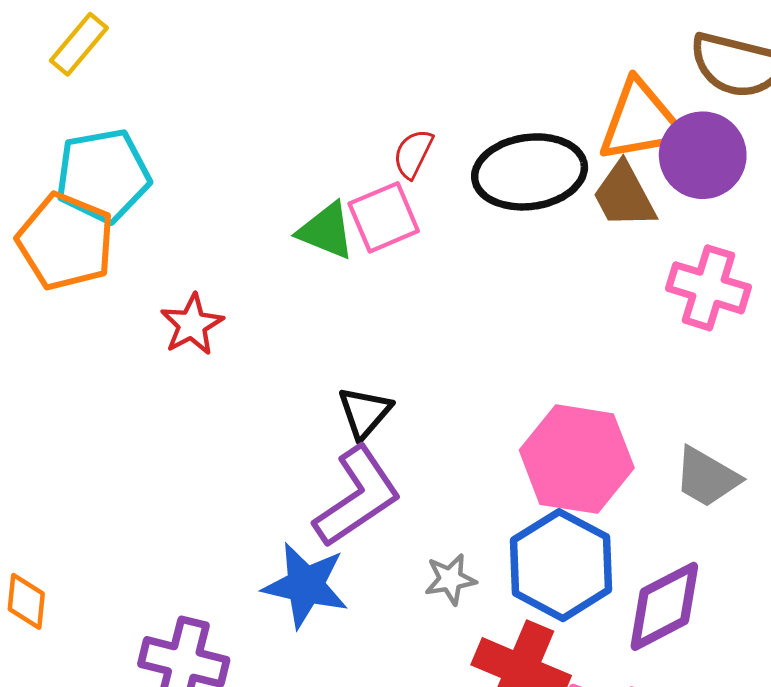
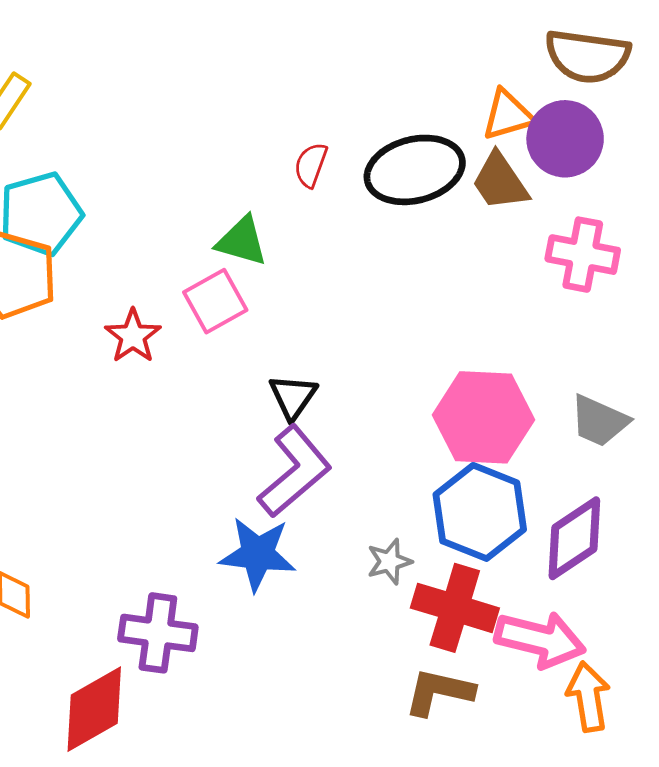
orange triangle: (641, 121) -> (508, 115), size x0.7
pink square: (384, 217) -> (215, 301), moved
gray star: (450, 579) -> (389, 562), moved

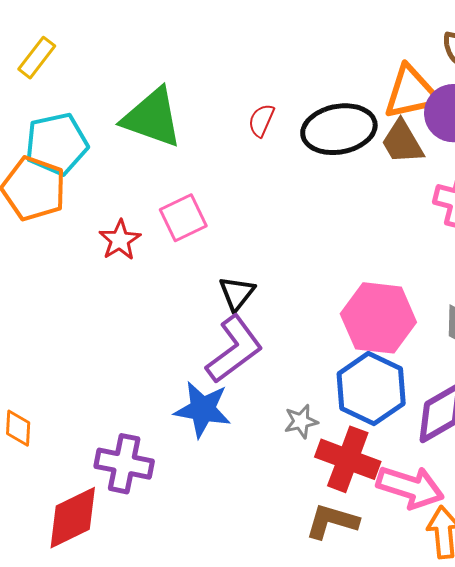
orange triangle: (508, 115) -> (411, 93), size x1.4
green triangle: (242, 241) -> (152, 118), moved, size x1.6

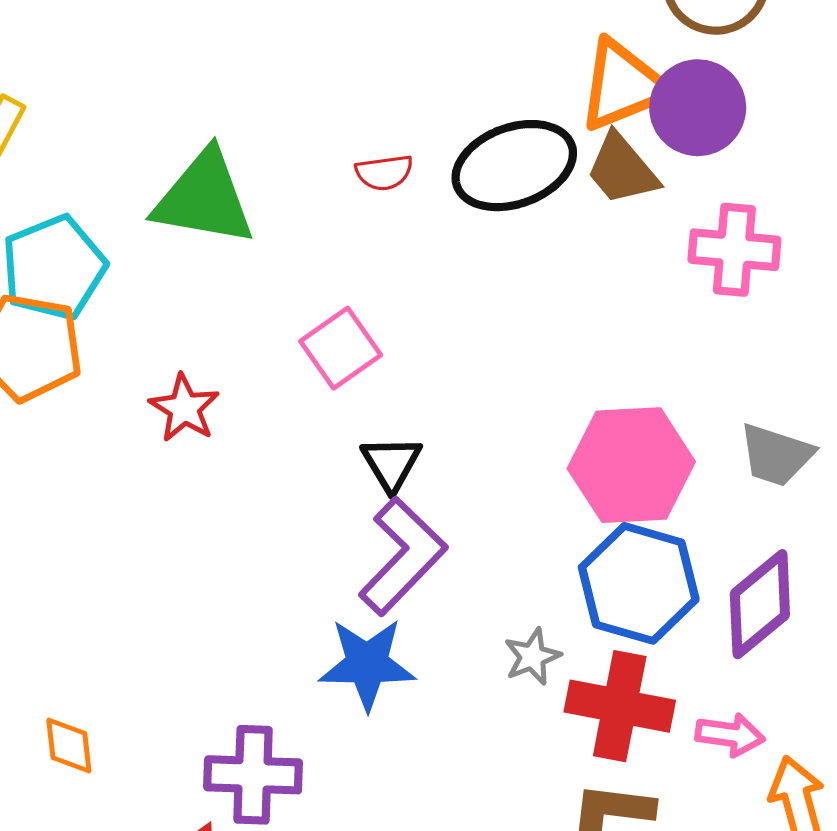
red semicircle: (261, 120) -> (384, 173), turned -112
pink square: (183, 218) -> (341, 348), moved
pink arrow: (410, 487) -> (730, 735), size x0.6

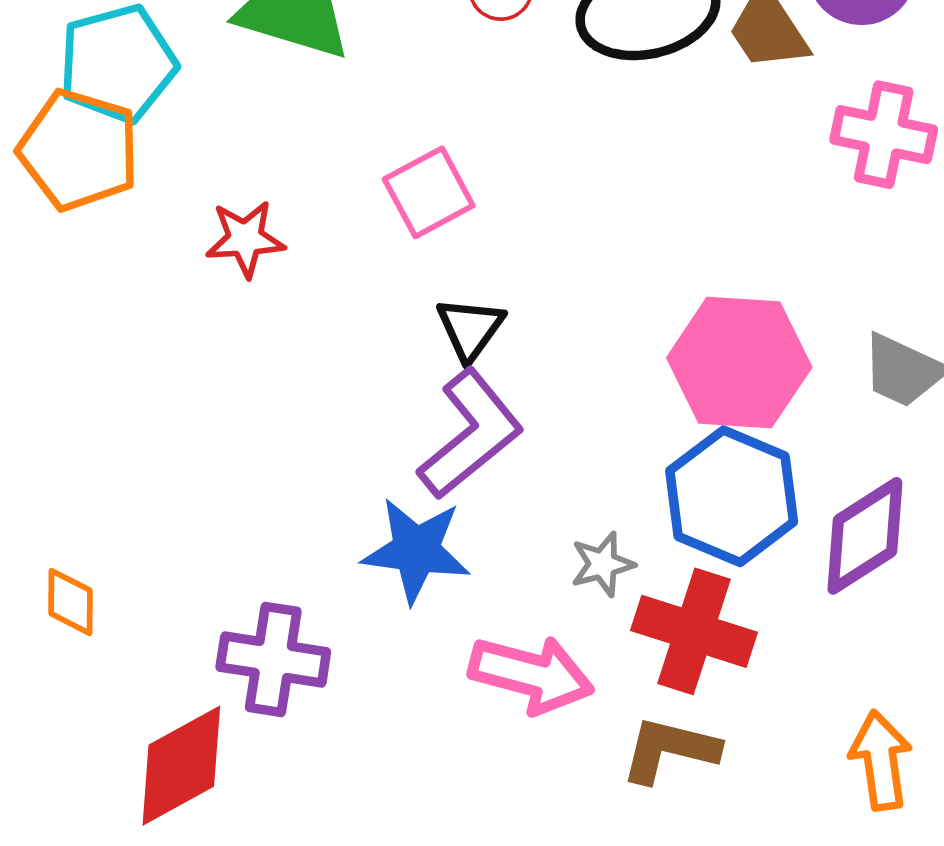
red star: (184, 408) -> (245, 239), turned 30
pink arrow: (730, 735) -> (531, 674), moved, size x1.6

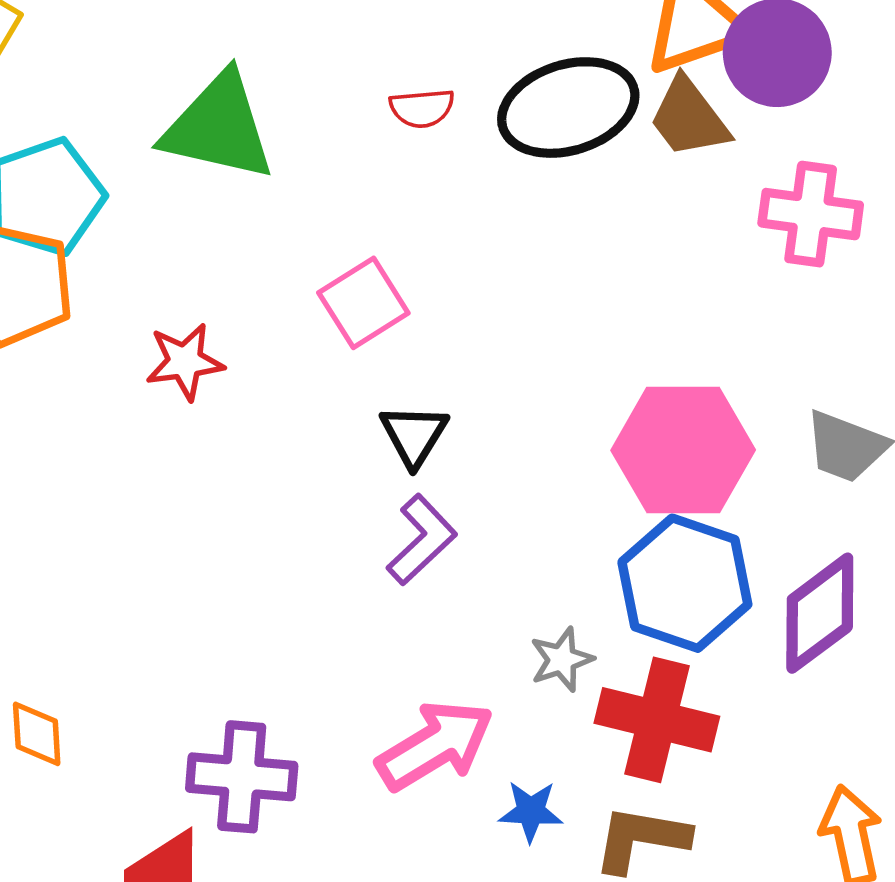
purple L-shape: (471, 434) -> (422, 540), size x0.7
blue star: (416, 550) -> (531, 811), moved, size x0.6
pink arrow: (531, 674) -> (435, 745), moved, turned -42

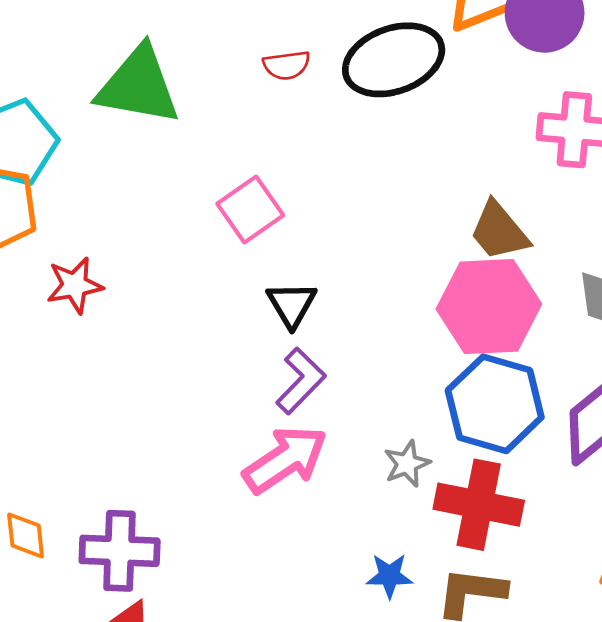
brown trapezoid: (689, 118) -> (499, 231), moved
red star: (185, 362) -> (75, 285), moved
pink arrow: (435, 745) -> (285, 460), moved
purple cross: (242, 777) -> (120, 551), moved

